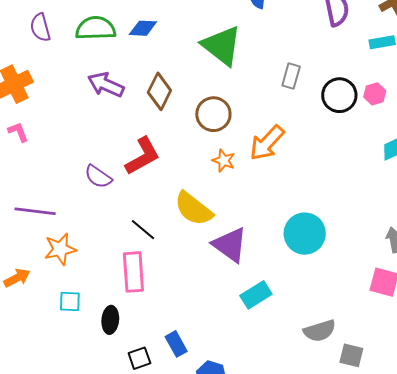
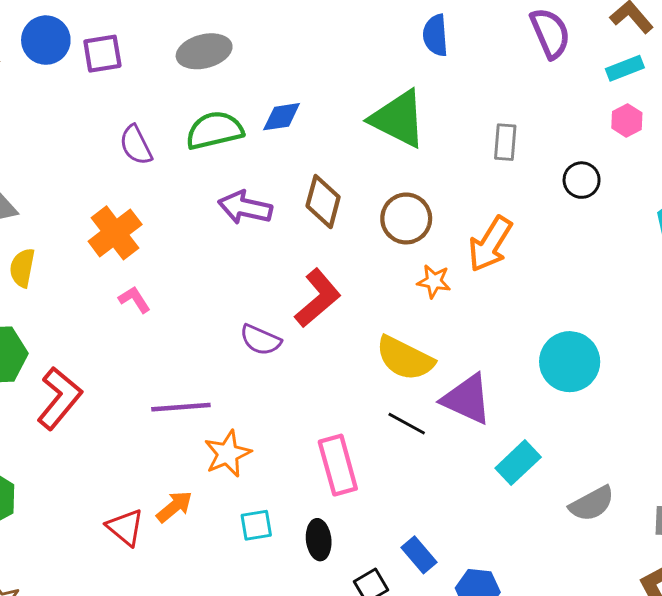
pink hexagon: (375, 94) -> (627, 120), moved
black circle: (339, 95) -> (582, 180), moved, size x0.7
black line: (143, 230) -> (407, 424), moved
gray semicircle: (320, 331) -> (592, 504), moved

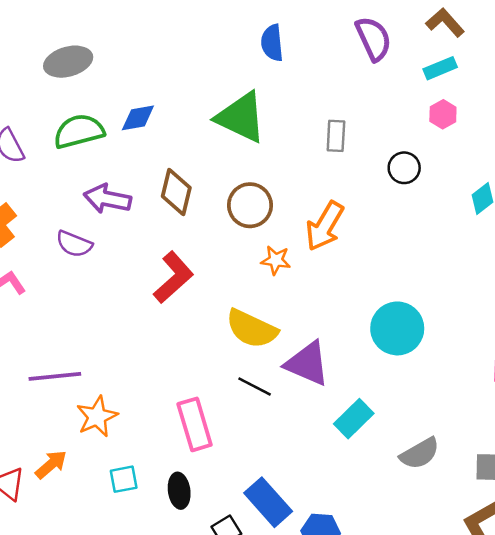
purple semicircle: (260, 340) -> (74, 244), moved
blue rectangle: (419, 555) -> (268, 502), size x1.5

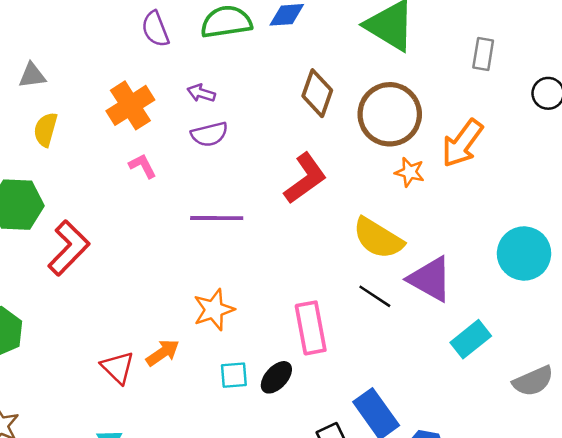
purple arrow: (107, 199) -> (201, 93), moved, size x0.6
brown circle: (250, 205) -> (390, 114), size x1.4
purple semicircle: (74, 244) -> (209, 134), turned -42
purple line: (55, 376) -> (217, 218), moved
black ellipse: (179, 491) -> (276, 377), moved, turned 44

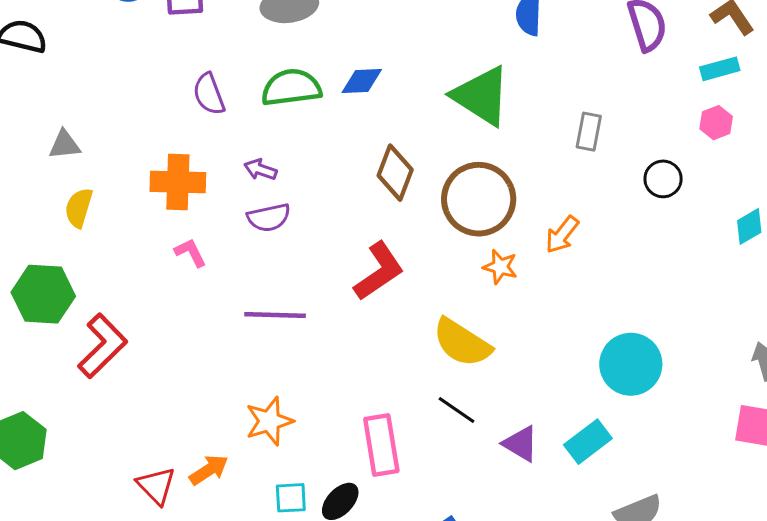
orange cross: (130, 105) -> (178, 182), turned 33
orange arrow: (462, 143) -> (562, 235), size x0.7
purple triangle: (430, 279) -> (521, 444), moved, size x0.7
cyan rectangle: (471, 339) -> (588, 442), moved

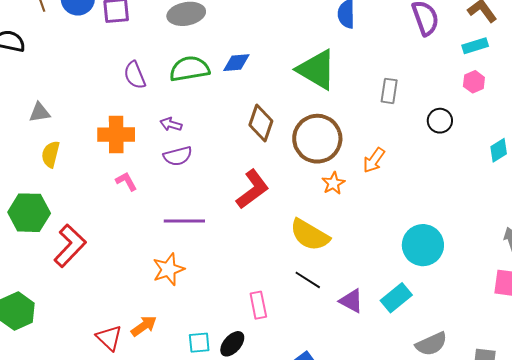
orange star: (500, 267) -> (333, 183), turned 30
orange star: (269, 421) -> (168, 269), moved
pink rectangle: (381, 445) -> (258, 305), size x0.7

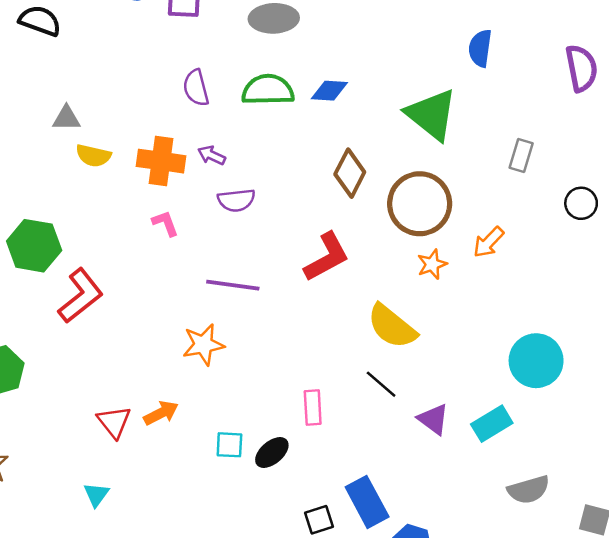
purple arrow: (171, 124) -> (212, 155), moved
yellow semicircle: (51, 154) -> (93, 156), moved, turned -100

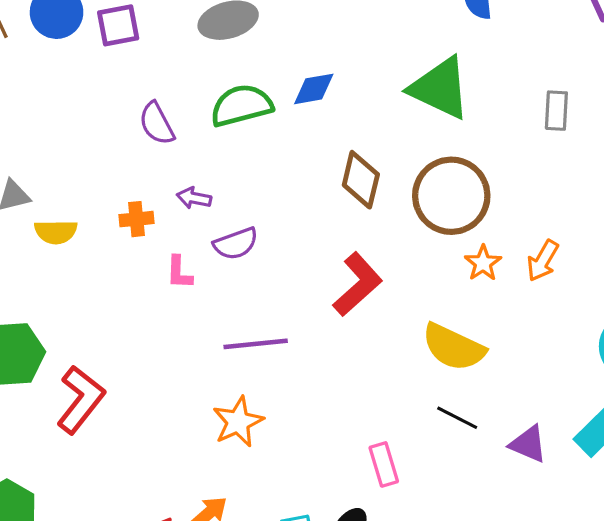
orange cross: (161, 161) -> (136, 219), size x0.6
pink L-shape: (165, 223) -> (179, 272), moved, turned -144
orange arrow: (489, 242) -> (543, 261), moved

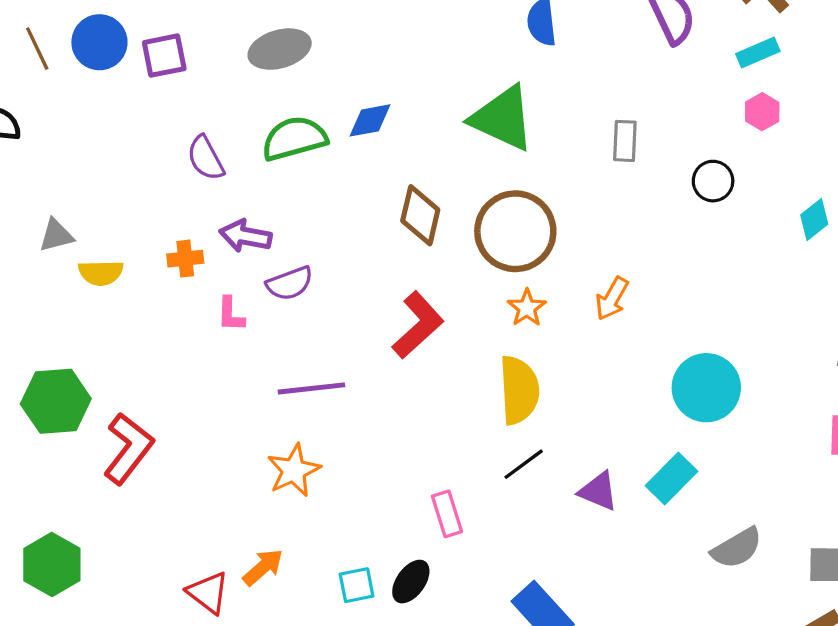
purple arrow: (194, 198) -> (245, 236), size x1.4
orange star: (483, 263) -> (527, 308), moved
yellow semicircle: (454, 347) -> (519, 390), turned -118
black line: (457, 418) -> (524, 464), turned -63

